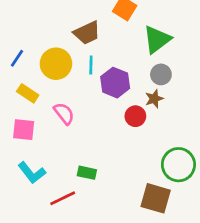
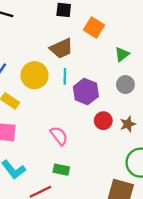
green triangle: (157, 39) -> (122, 54), size x0.6
brown star: (154, 99) -> (128, 124), moved
pink semicircle: (64, 113) -> (59, 136), moved

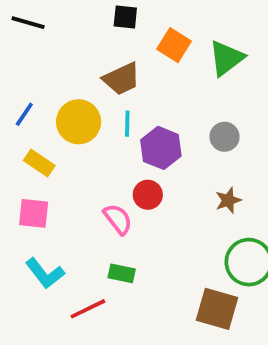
green triangle: (122, 54) -> (226, 58), moved, size x1.5
red circle: (103, 121) -> (148, 195), moved

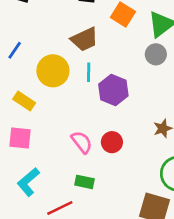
blue line: (24, 114) -> (15, 50), moved
gray circle: (224, 137) -> (156, 54), moved
red circle: (148, 195) -> (112, 142), moved
cyan L-shape: (45, 273) -> (28, 182), turned 88

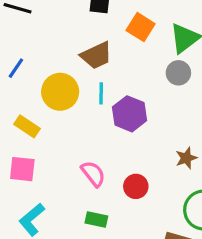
red circle: (112, 142) -> (136, 186), moved

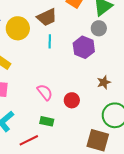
yellow circle: (60, 92) -> (18, 28), moved
purple hexagon: (130, 114) -> (84, 47), moved

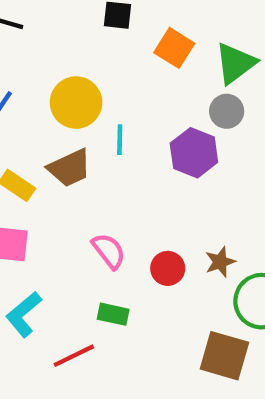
brown trapezoid: (47, 17) -> (69, 168), moved
yellow circle: (18, 28) -> (76, 103), moved
brown star: (104, 82) -> (220, 262), moved

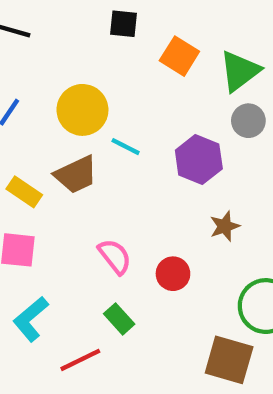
gray circle: (227, 111) -> (248, 121), moved
cyan line: (120, 140) -> (126, 147), turned -64
brown star: (220, 262) -> (225, 226), moved
green rectangle: (113, 314) -> (119, 319), turned 36

